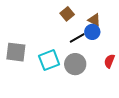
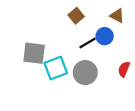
brown triangle: (94, 20) -> (117, 16), moved
gray square: (16, 52) -> (34, 53), moved

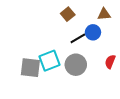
brown triangle: (117, 16) -> (104, 14), turned -32
gray square: (34, 53) -> (30, 68), moved

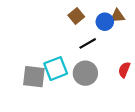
blue circle: (93, 32) -> (105, 22), moved

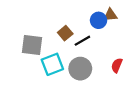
brown square: (76, 16) -> (65, 33), moved
gray square: (34, 77) -> (32, 45), moved

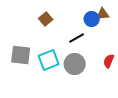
brown square: (65, 33) -> (46, 19), moved
gray square: (32, 45) -> (21, 55), moved

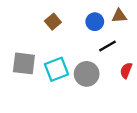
blue circle: (92, 19) -> (95, 22), moved
black line: (77, 38) -> (108, 46), moved

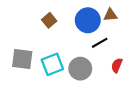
blue circle: (95, 22) -> (88, 20), size x1.5

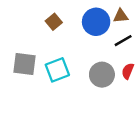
black line: (100, 43) -> (123, 41), moved
gray circle: (80, 69) -> (102, 75), moved

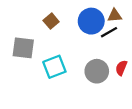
black line: (123, 41) -> (109, 32), moved
gray square: (24, 64) -> (23, 48), moved

